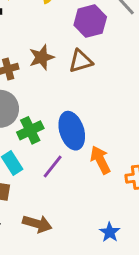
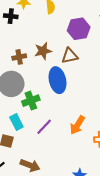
blue ellipse: (72, 131) -> (58, 80), moved
orange arrow: (100, 160) -> (77, 125), turned -126

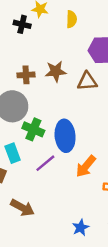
blue ellipse: (58, 80) -> (65, 136), moved
green cross: (31, 101) -> (33, 129), turned 36

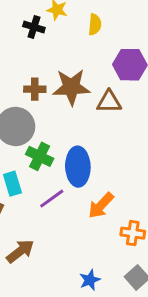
brown star: (56, 71) -> (71, 87), size x1.4
brown arrow: (22, 208) -> (20, 251), turned -70

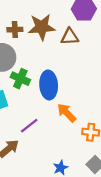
purple line: (52, 199) -> (29, 126), moved
orange arrow: (101, 205) -> (67, 113), turned 95

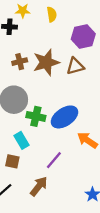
brown cross: (15, 30) -> (20, 62), moved
blue ellipse: (49, 85) -> (64, 117), turned 72

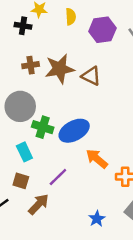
purple hexagon: (83, 37) -> (102, 30), moved
brown triangle: (75, 66) -> (91, 76), turned 36
brown square: (12, 161) -> (21, 181), moved

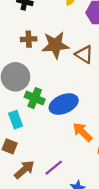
purple line: (58, 177) -> (54, 168), moved

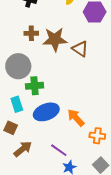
green cross: (35, 98) -> (35, 86), turned -30
blue ellipse: (64, 104) -> (46, 112), moved
purple line: (54, 168) -> (59, 150), moved, turned 72

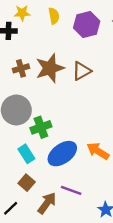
brown triangle: (80, 49) -> (82, 71), turned -48
brown square: (11, 128) -> (27, 183), turned 32
purple line: (59, 150) -> (71, 190), moved

